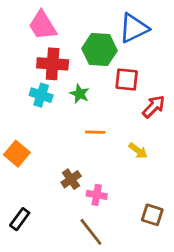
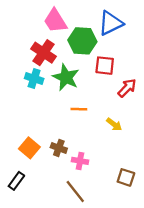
pink trapezoid: (43, 25) -> (55, 21), moved
red cross: (53, 64) -> (44, 53), turned 30
green star: (80, 94) -> (66, 77), size x1.6
orange square: (17, 154) -> (29, 148), moved
brown cross: (71, 179) -> (59, 148), turned -35

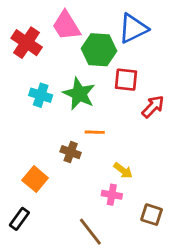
red cross: (44, 53) -> (27, 43), moved
yellow arrow: (114, 124) -> (123, 171), moved
brown cross: (59, 148) -> (71, 152), moved
pink cross: (80, 161) -> (112, 195), moved

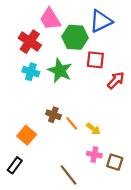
red cross: (27, 43) -> (30, 42), moved
orange line: (95, 132) -> (72, 123), moved, turned 48
pink cross: (112, 195) -> (94, 155), moved

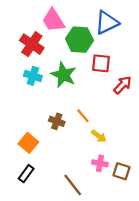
orange line: (72, 123) -> (83, 116), moved
black rectangle: (15, 165) -> (26, 174), moved

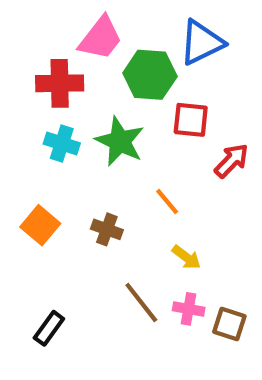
pink trapezoid: (53, 20) -> (100, 38), turned -110
red cross: (32, 44) -> (60, 83), turned -35
orange line: (83, 116) -> (167, 201), moved
orange square: (28, 143) -> (40, 225), moved
brown line: (73, 185) -> (141, 302), moved

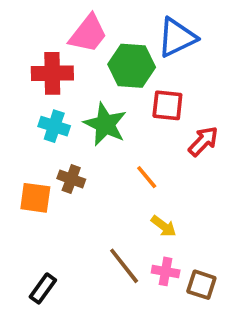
orange square: (40, 225) -> (35, 198), turned -32
brown cross: (107, 229) -> (71, 179), moved

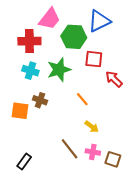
green star: (105, 124) -> (59, 70), turned 30
red arrow: (203, 141) -> (114, 79), turned -90

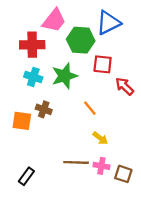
brown line: (70, 149) -> (76, 162), turned -50

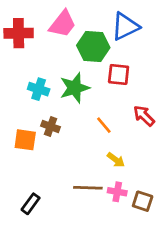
red cross: (32, 45) -> (19, 33), moved
red arrow: (124, 86) -> (144, 116), moved

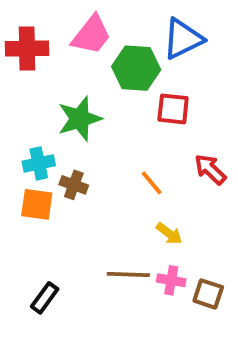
green star: (75, 88) -> (80, 119), moved
cyan cross: (39, 89) -> (39, 163), moved, turned -30

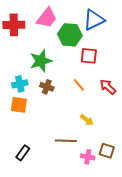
orange line: (152, 183) -> (79, 85), moved
brown cross: (74, 185) -> (47, 87), moved
pink cross: (171, 280) -> (88, 157), moved

